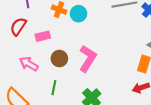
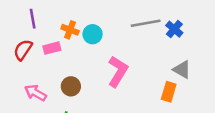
pink rectangle: (43, 36) -> (52, 48), moved
pink L-shape: (88, 59) -> (118, 71), moved

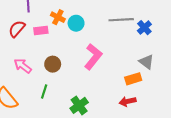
orange rectangle: (169, 92) -> (133, 79), turned 49

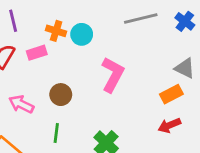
blue cross: (144, 28) -> (185, 21), moved

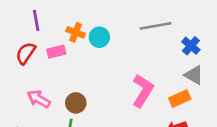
blue cross: (185, 21) -> (191, 46), moved
pink L-shape: (113, 75) -> (143, 91), moved
brown circle: (61, 95) -> (76, 103), moved

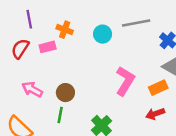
cyan circle: (99, 37) -> (103, 34), moved

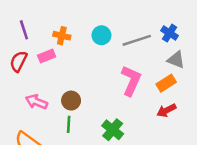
gray line: (136, 23) -> (137, 40), moved

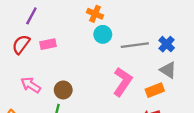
purple line: (24, 30) -> (31, 16), turned 36
orange cross: (62, 36) -> (95, 14), moved

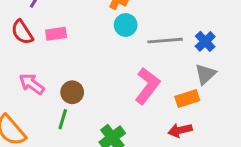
red semicircle: (21, 44) -> (22, 32), turned -72
gray triangle: (168, 70) -> (205, 74), turned 42

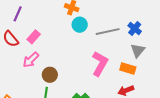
pink rectangle: (56, 34) -> (34, 37), turned -32
pink arrow: (32, 84) -> (31, 60), moved, turned -72
orange rectangle: (187, 98) -> (128, 68), turned 42

